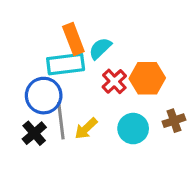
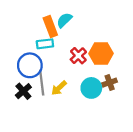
cyan semicircle: (100, 48) -> (64, 20), moved
cyan rectangle: (66, 64) -> (45, 44), size x0.7
brown cross: (174, 121) -> (110, 83), moved

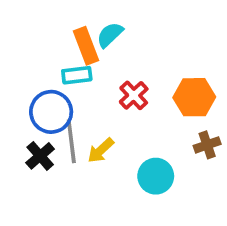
orange hexagon: (101, 53) -> (194, 97), moved
brown cross: (110, 83) -> (207, 145), moved
cyan circle: (91, 88) -> (156, 176), moved

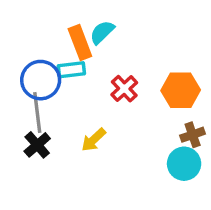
blue circle: (51, 112) -> (41, 80), moved
gray line: (71, 141) -> (37, 112), moved
cyan circle: (156, 176) -> (184, 164), moved

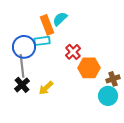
orange hexagon: (181, 90) -> (89, 68), moved
yellow arrow: (94, 140) -> (46, 88), moved

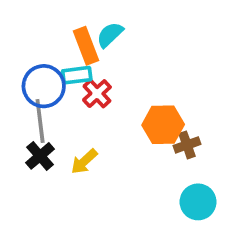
red cross: (73, 52) -> (97, 94), moved
brown cross: (113, 79) -> (187, 145), moved
cyan circle: (108, 96) -> (198, 202), moved

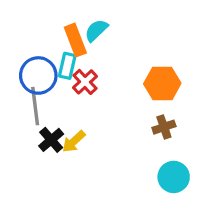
cyan rectangle: (77, 75) -> (67, 66), turned -70
orange hexagon: (163, 125) -> (162, 84), moved
black cross: (40, 156) -> (51, 140), moved

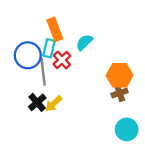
cyan semicircle: (96, 30) -> (84, 42), moved
orange hexagon: (162, 84) -> (120, 75), moved
gray line: (35, 106) -> (43, 72), moved

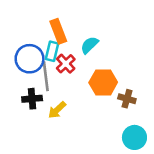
orange hexagon: (120, 75) -> (103, 82), moved
brown cross: (120, 93) -> (127, 99), turned 35
black cross: (37, 102) -> (32, 99), moved, turned 36

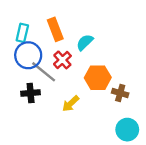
cyan rectangle: (52, 51) -> (22, 33), moved
gray line: (46, 76) -> (44, 72), turned -44
yellow arrow: (57, 110) -> (71, 104), moved

